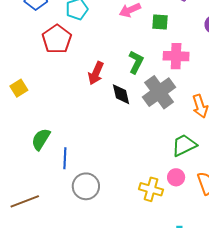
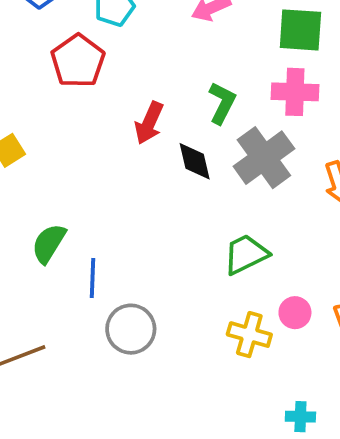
green square: (160, 22) -> (300, 30), moved, size x1.5
green trapezoid: (184, 145) -> (246, 254), moved

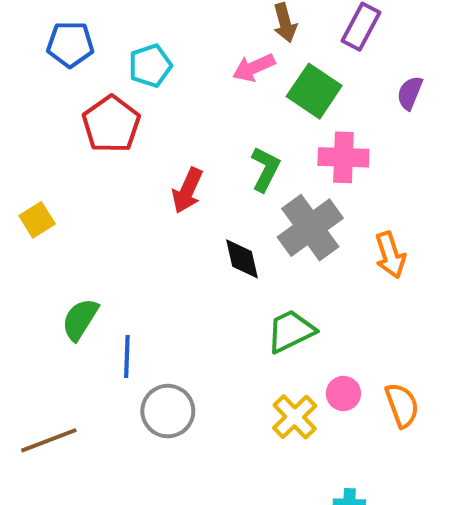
green square: (300, 30) -> (314, 91), moved, turned 30
black diamond: (195, 161) -> (242, 259), moved
yellow cross: (249, 335) -> (295, 417), turned 30

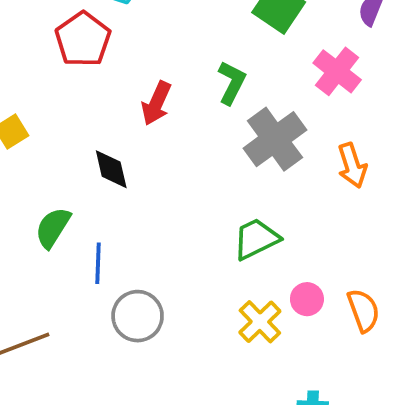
pink cross: (343, 157) -> (337, 71), moved, turned 36
black diamond: (242, 259) -> (111, 169), moved

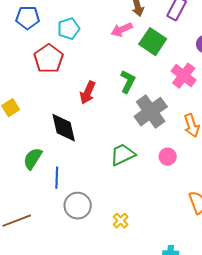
black diamond: (111, 169) -> (64, 128), size x1.4
green trapezoid: (256, 239) -> (123, 155), moved
pink circle: (307, 299) -> (168, 157), moved
yellow cross: (260, 322) -> (121, 221), moved, size x0.7

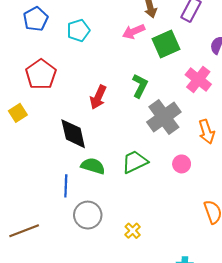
blue pentagon: (28, 18) -> (36, 19), turned -30
green square: (153, 42) -> (166, 44), turned 32
red pentagon: (49, 59) -> (41, 74), moved
green semicircle: (33, 159) -> (93, 166), moved, turned 75

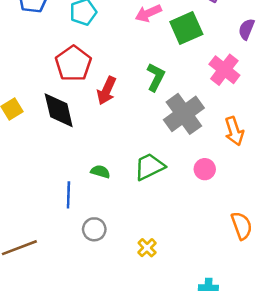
red pentagon: (41, 74) -> (73, 64), moved
black diamond: (73, 134) -> (59, 110), moved
green semicircle: (93, 166) -> (100, 172), size x0.7
gray circle: (88, 215) -> (94, 229), size x0.7

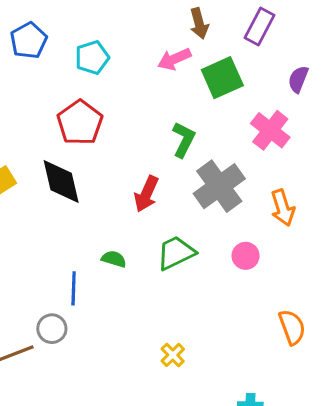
red arrow: (107, 91) -> (146, 194), moved
gray circle: (94, 229) -> (52, 329), moved

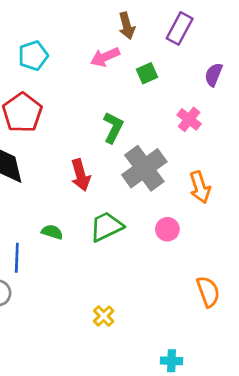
green square: (222, 78) -> (147, 73), size x0.6
pink cross: (270, 130) -> (189, 119), size x0.7
red arrow: (146, 194) -> (81, 175), turned -40

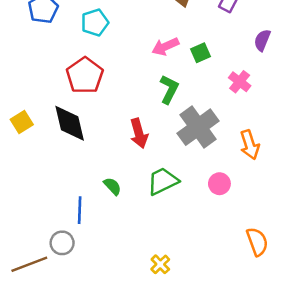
pink arrow: (105, 57) -> (165, 46), moved
green square: (147, 73) -> (201, 53), moved
green semicircle: (52, 232) -> (112, 186), turned 30

